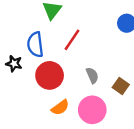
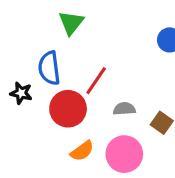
red line: (72, 40) -> (96, 81), moved
gray semicircle: (92, 75) -> (124, 109), turned -70

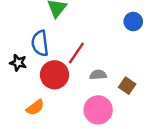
orange semicircle: (82, 151) -> (35, 107), moved

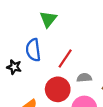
red circle: (55, 75) -> (58, 89), moved

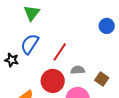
green triangle: (48, 19) -> (32, 13), moved
blue semicircle: (33, 50) -> (30, 44), turned 40

